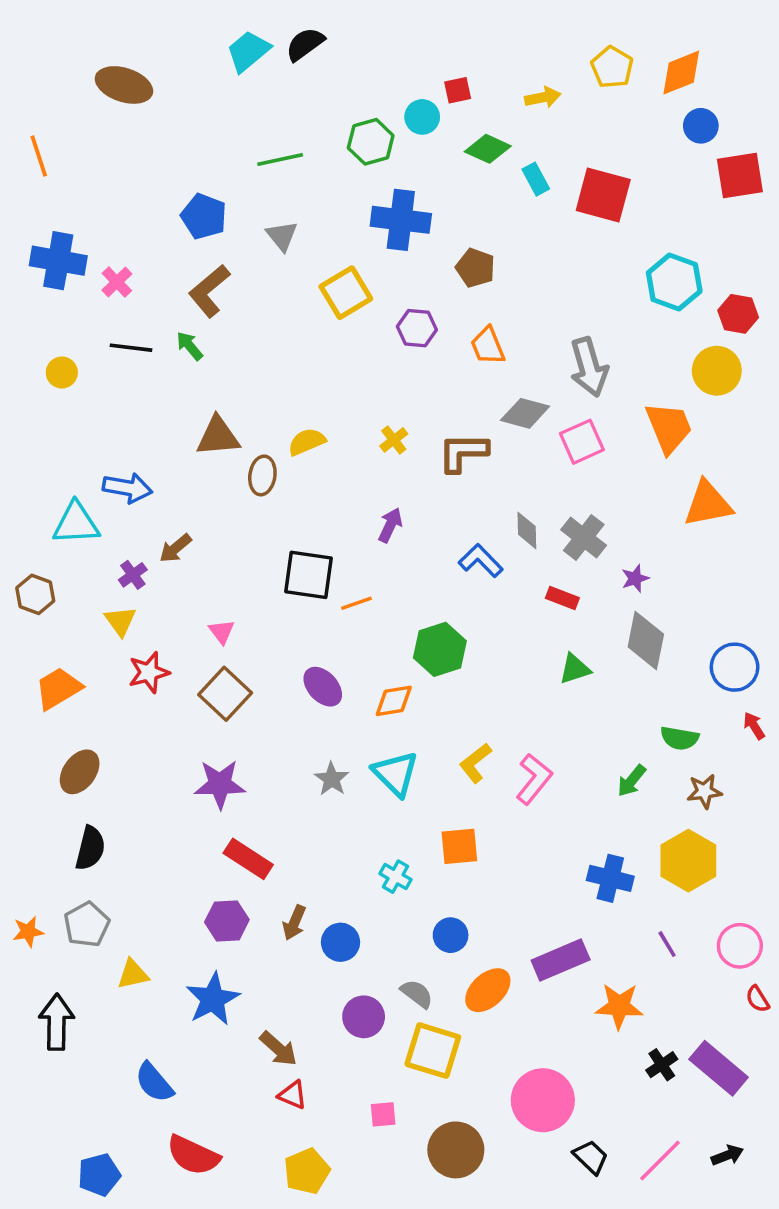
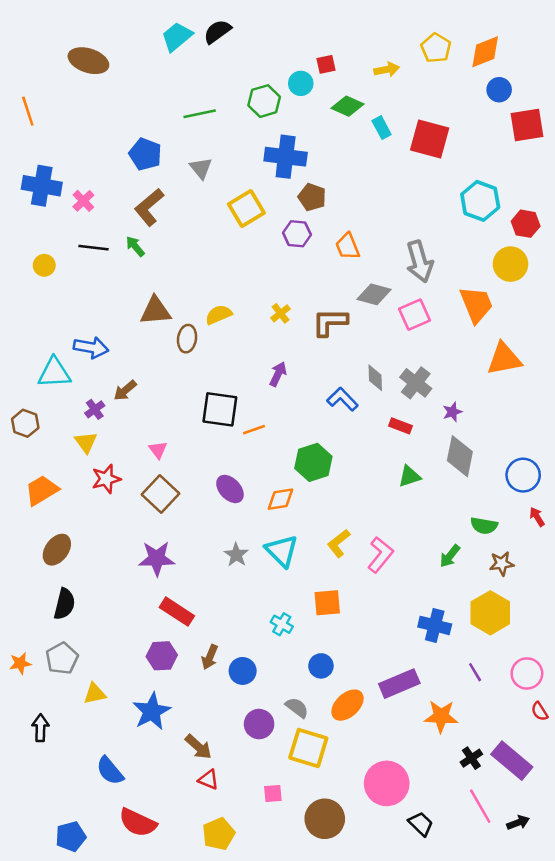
brown pentagon: (475, 268) -> (312, 197), moved
black arrow: (57, 1022) -> (40, 728), size x0.7
pink line: (660, 1161) -> (480, 806), moved, turned -75

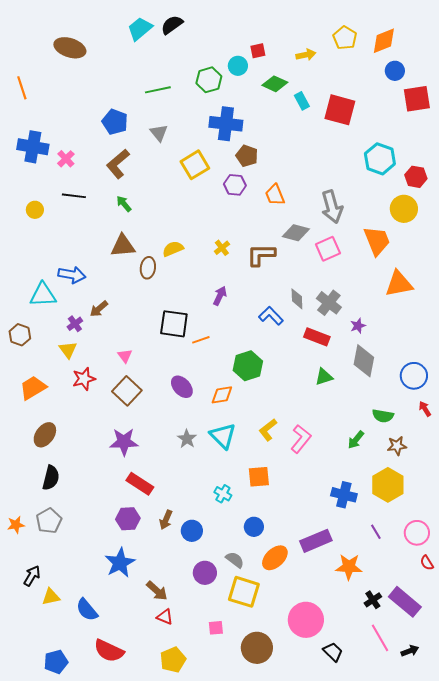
green arrow: (135, 246) -> (124, 204), moved
red rectangle: (401, 426) -> (317, 337), size x1.4
yellow triangle: (95, 694) -> (51, 597), moved
black arrow: (40, 728) -> (32, 576), turned 30

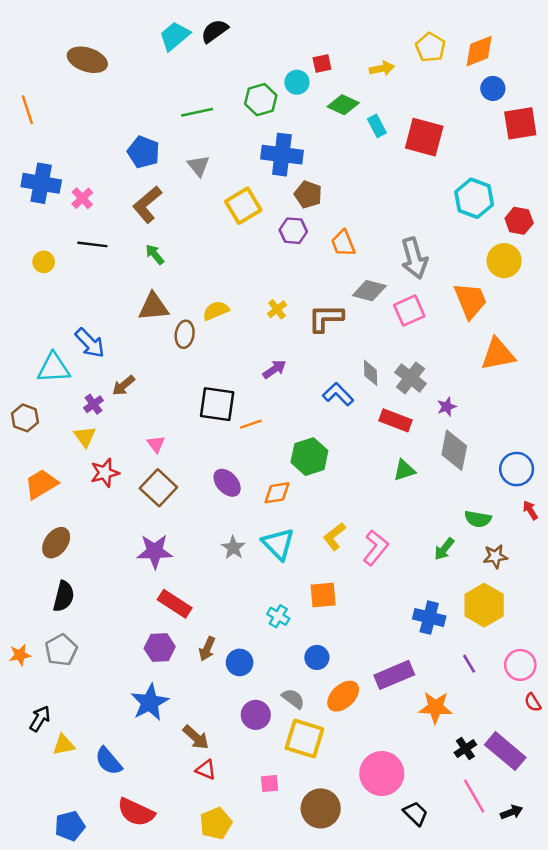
blue arrow: (72, 275) -> (90, 343), turned 36
purple arrow: (220, 296) -> (274, 369), turned 30

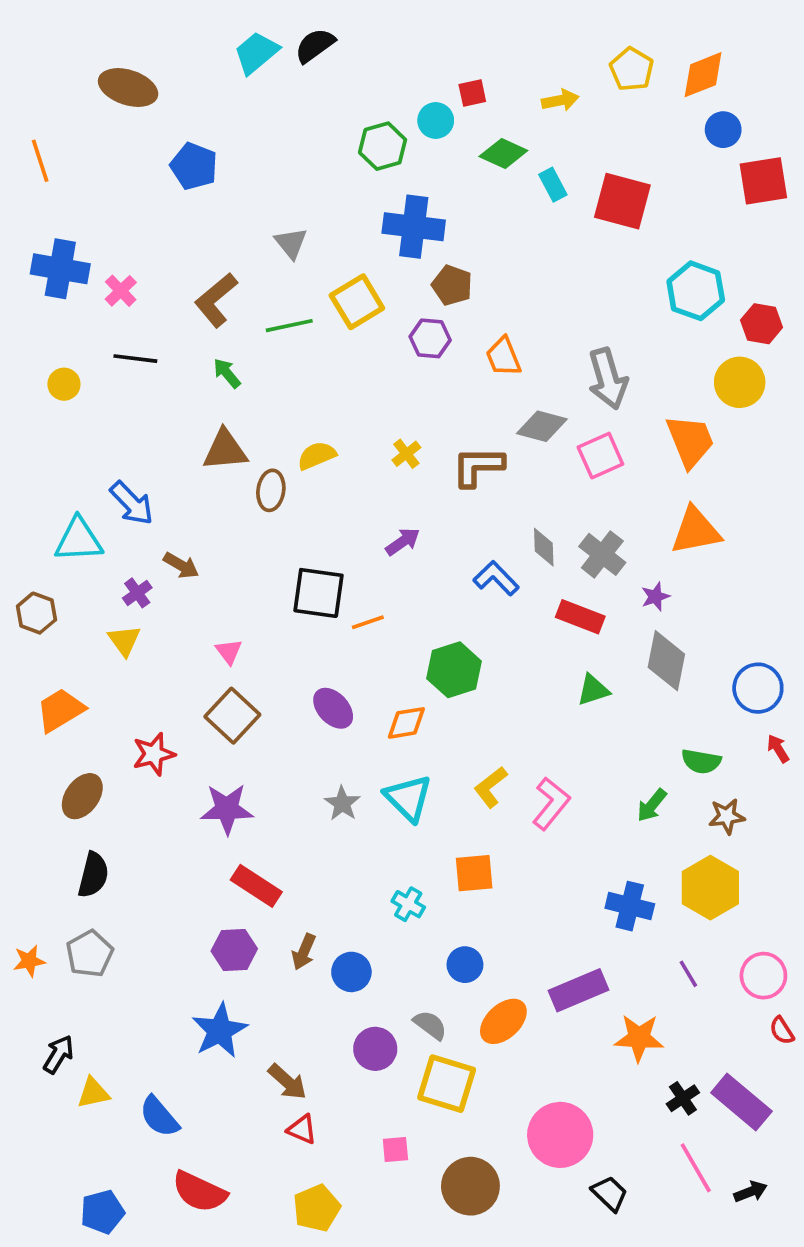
green line: (197, 112) -> (289, 326), moved
blue pentagon: (143, 152) -> (194, 166), moved
orange triangle: (498, 354) -> (696, 531), moved
brown arrow: (124, 385) -> (181, 565), turned -110
red star: (105, 473) -> (154, 754), moved

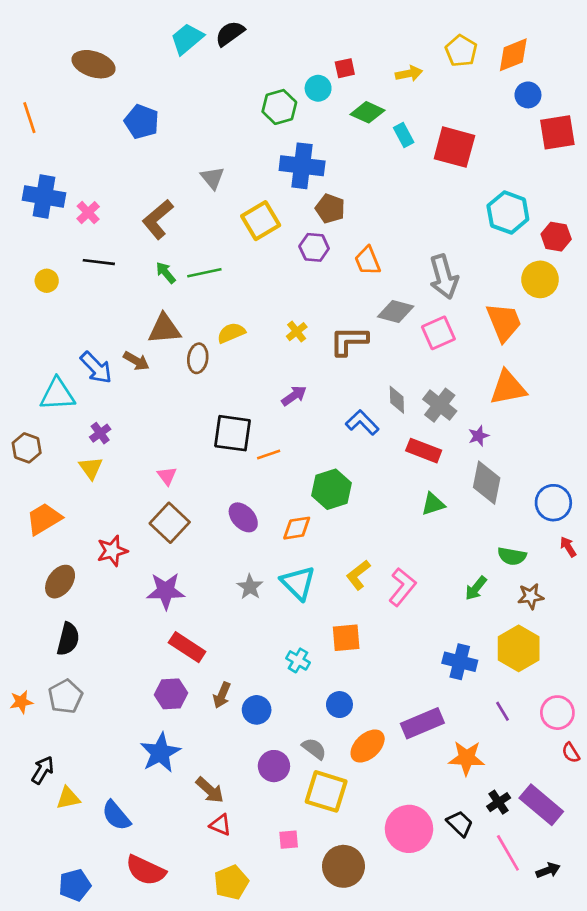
green line: (289, 326) -> (204, 273), moved
brown arrow: (181, 565) -> (136, 361), moved
black trapezoid: (610, 1194) -> (460, 824), moved

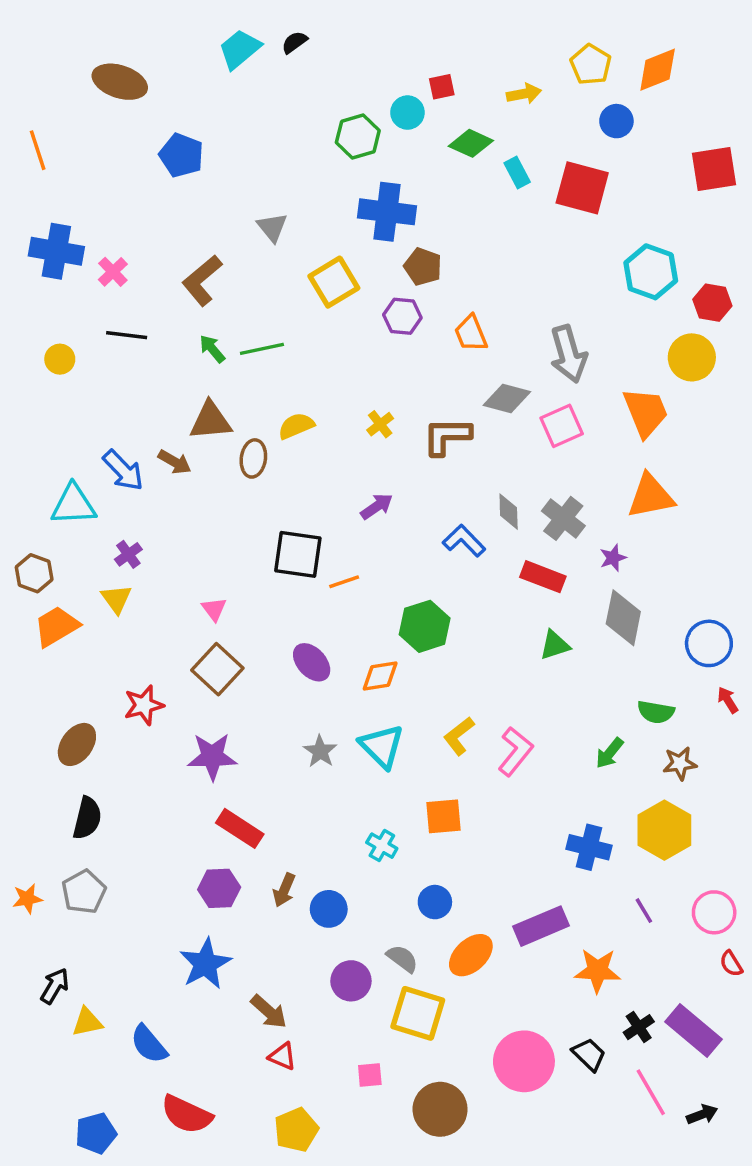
black semicircle: (230, 33) -> (294, 42), size x0.7
blue circle: (528, 95) -> (616, 121), moved
orange trapezoid: (44, 519) -> (56, 626), moved

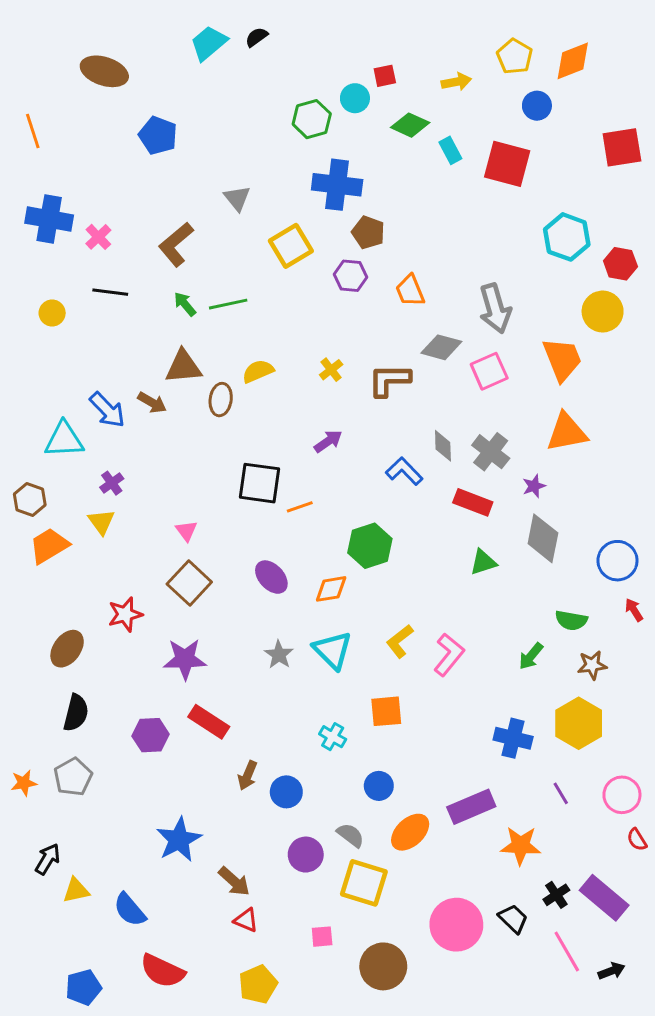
purple hexagon: (219, 888) -> (151, 735), moved

